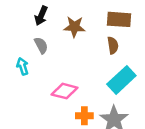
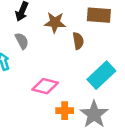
brown semicircle: (113, 45) -> (78, 41), moved

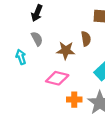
brown star: (55, 23) -> (66, 50), moved

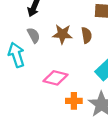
brown star: (66, 50) -> (62, 34), moved
cyan arrow: (21, 57) -> (16, 55), size x1.5

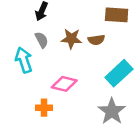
brown semicircle: (87, 35) -> (96, 40), turned 91
orange cross: (74, 101) -> (44, 108), moved

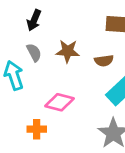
brown semicircle: (96, 40) -> (104, 61), moved

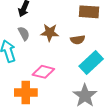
orange cross: (37, 129) -> (26, 93), size x1.5

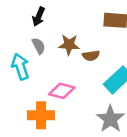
brown semicircle: (78, 40) -> (91, 56), moved

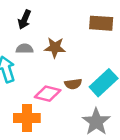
gray semicircle: (39, 46) -> (24, 49), turned -63
brown semicircle: (91, 56) -> (73, 84), moved

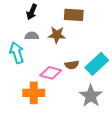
brown rectangle: (101, 23) -> (74, 15), moved

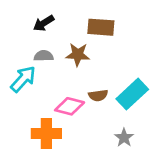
black arrow: (32, 12) -> (44, 23), turned 35
cyan arrow: (17, 53) -> (23, 79), turned 60
gray star: (91, 96) -> (124, 138), size x0.6

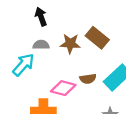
black arrow: (44, 23) -> (41, 17), turned 102
brown rectangle: (101, 27) -> (97, 38), moved, turned 35

